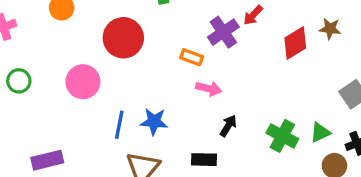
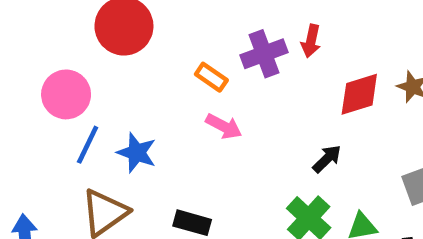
red arrow: (253, 15) -> (311, 41), turned -45
pink circle: (83, 82) -> (66, 94), moved
black arrow: (228, 126) -> (327, 159), moved

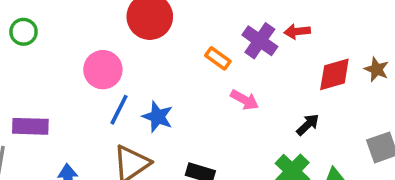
red arrow: (311, 41) -> (297, 31), turned 70
purple cross: (264, 54) -> (260, 41), turned -36
pink arrow: (224, 126) -> (245, 100), moved

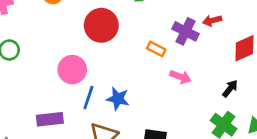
purple rectangle: (30, 126) -> (50, 119), moved

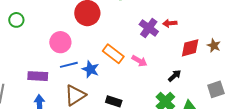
orange rectangle: (156, 49) -> (113, 54), moved, size x1.5
blue line: (88, 98) -> (69, 65), turned 48

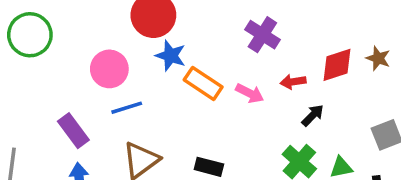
green circle: (16, 20) -> (30, 35), size x1.6
red arrow: (170, 23) -> (293, 82), moved
blue star: (91, 69) -> (171, 56), moved
purple rectangle: (38, 76) -> (73, 131), turned 54

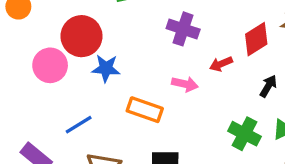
pink circle: (109, 69) -> (50, 65), moved
orange rectangle: (203, 83) -> (145, 110), moved
black arrow: (313, 115) -> (268, 86), moved

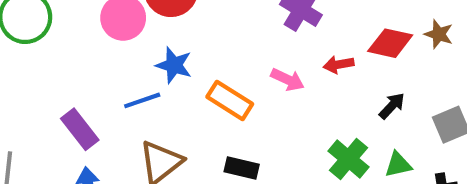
red diamond: (256, 39) -> (390, 43), turned 32
blue star: (106, 68) -> (174, 65), moved

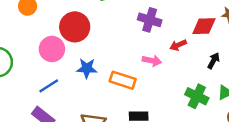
blue line: (142, 100) -> (49, 86), moved

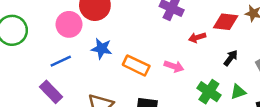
pink arrow: (152, 61) -> (174, 66), moved

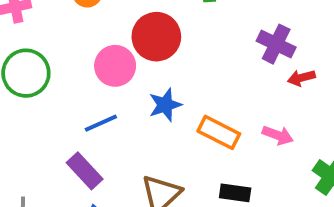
red arrow: (197, 37) -> (301, 78), moved
blue star: (102, 49) -> (165, 105), turned -30

